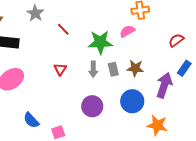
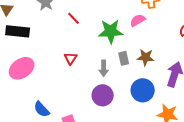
gray arrow: (93, 69) -> (104, 68), moved

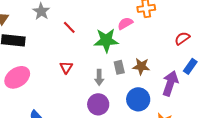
pink semicircle: (138, 20) -> (125, 23), moved

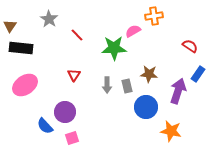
red semicircle: (182, 38) -> (190, 46), turned 70
gray rectangle: (119, 67) -> (127, 86), moved
purple circle: (98, 104) -> (65, 112), moved

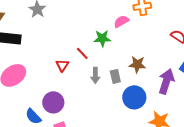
red line: (77, 35) -> (82, 53), moved
green star: (114, 48) -> (102, 38), size x0.7

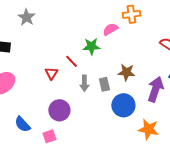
purple circle: (53, 102) -> (59, 110), moved

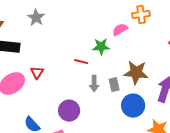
red line: (71, 61) -> (81, 62), turned -32
brown star: (126, 72) -> (136, 73), size x1.4
red triangle: (51, 73) -> (37, 73), moved

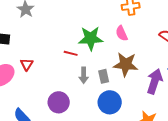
pink semicircle: (120, 30) -> (122, 33), moved, turned -84
green star: (101, 47) -> (91, 38), size x1.4
blue circle: (133, 106) -> (110, 102), moved

